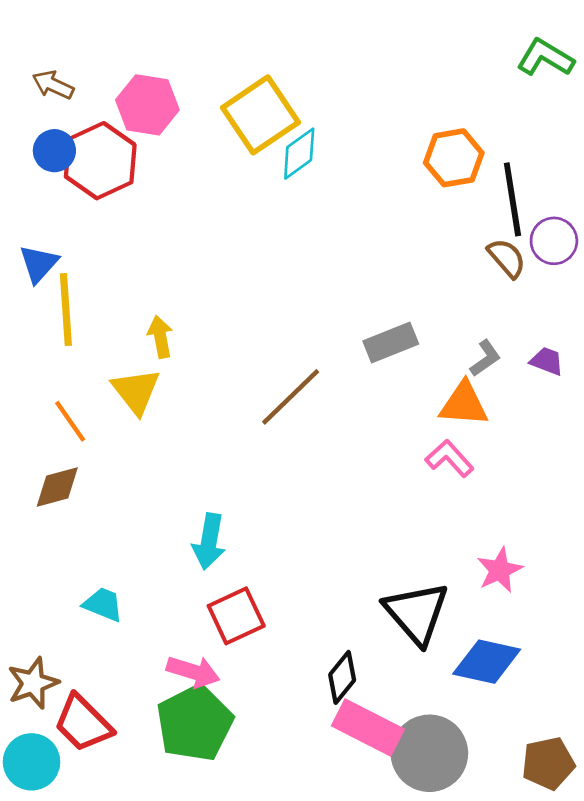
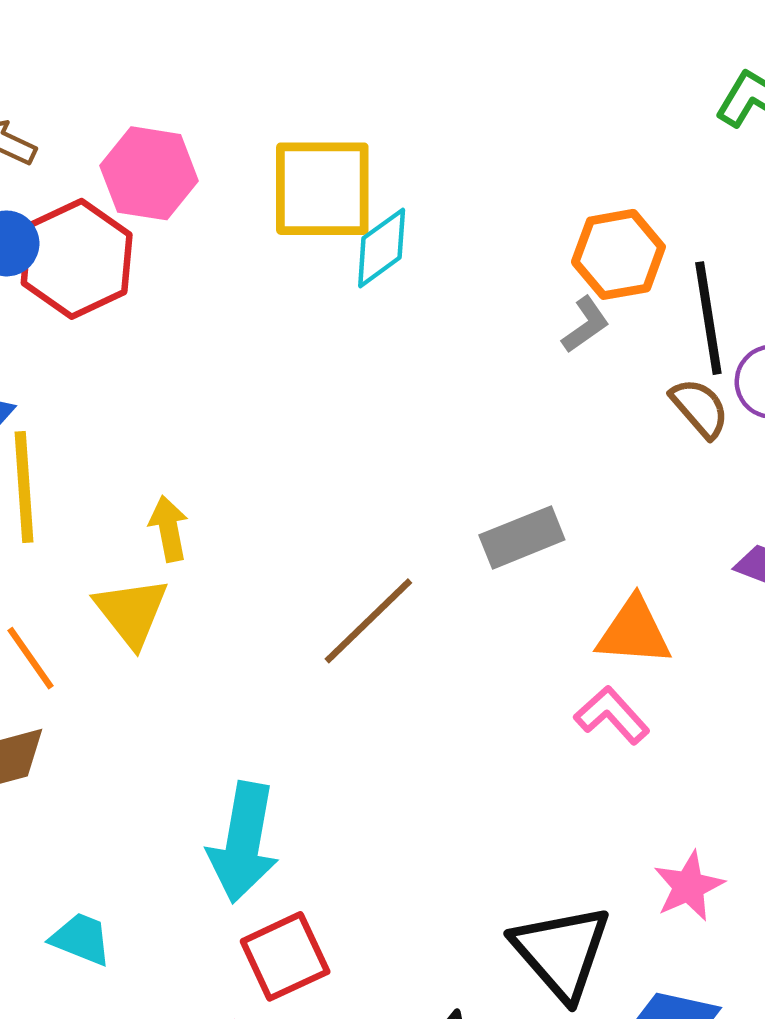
yellow square: (261, 115) -> (322, 189), turned 34
gray L-shape: (485, 358) -> (586, 325), moved
cyan arrow: (209, 541) -> (243, 842), size x1.4

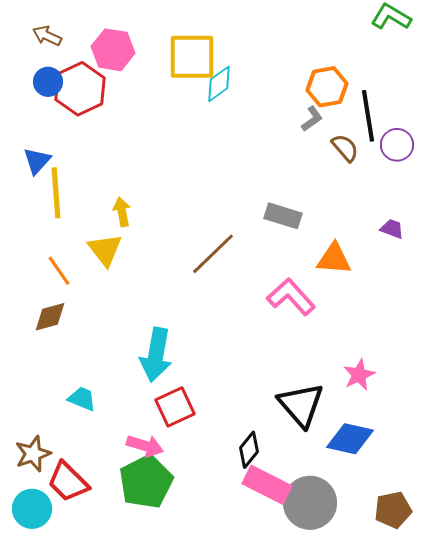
brown semicircle: (700, 408) -> (345, 148), moved
gray rectangle: (522, 537) -> (283, 216), turned 39
pink L-shape: (612, 715) -> (291, 297), moved, size x1.4

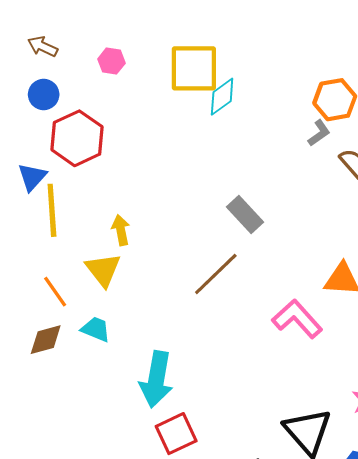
pink hexagon: (113, 50) -> (111, 61), size x0.6
red hexagon: (80, 89) -> (77, 138), moved
gray rectangle: (283, 216) -> (245, 214), moved, turned 30
cyan trapezoid: (82, 399) -> (96, 329), moved

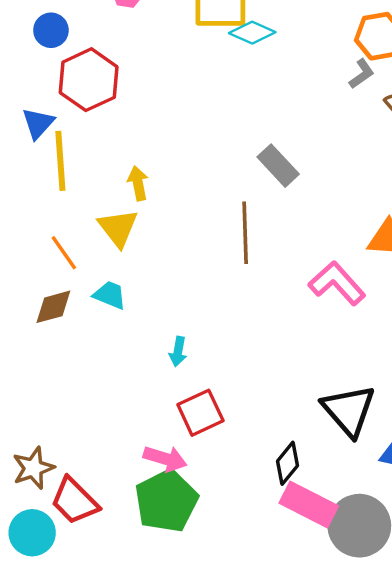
cyan diamond: (222, 97) -> (252, 33), turned 60
brown line: (216, 274) -> (245, 233), turned -48
cyan arrow: (156, 379) -> (178, 352), size x0.5

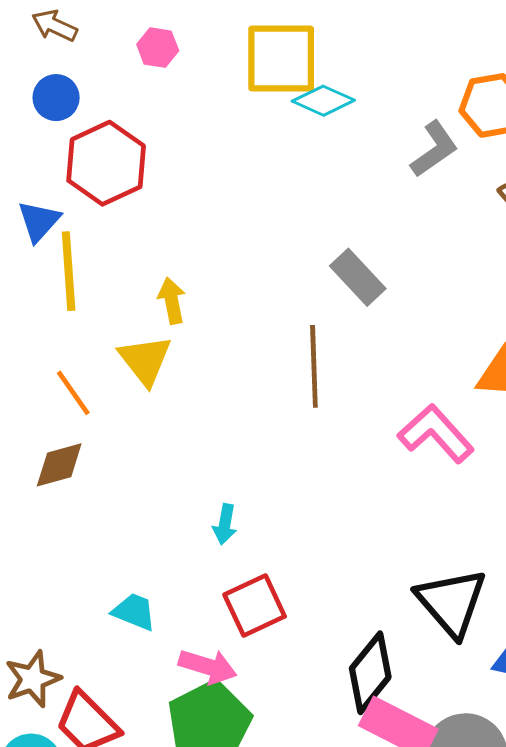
gray L-shape: (362, 74) -> (434, 149), moved, size x1.4
cyan trapezoid: (110, 295) -> (134, 612), moved
black diamond: (288, 463) -> (370, 673), size x1.4

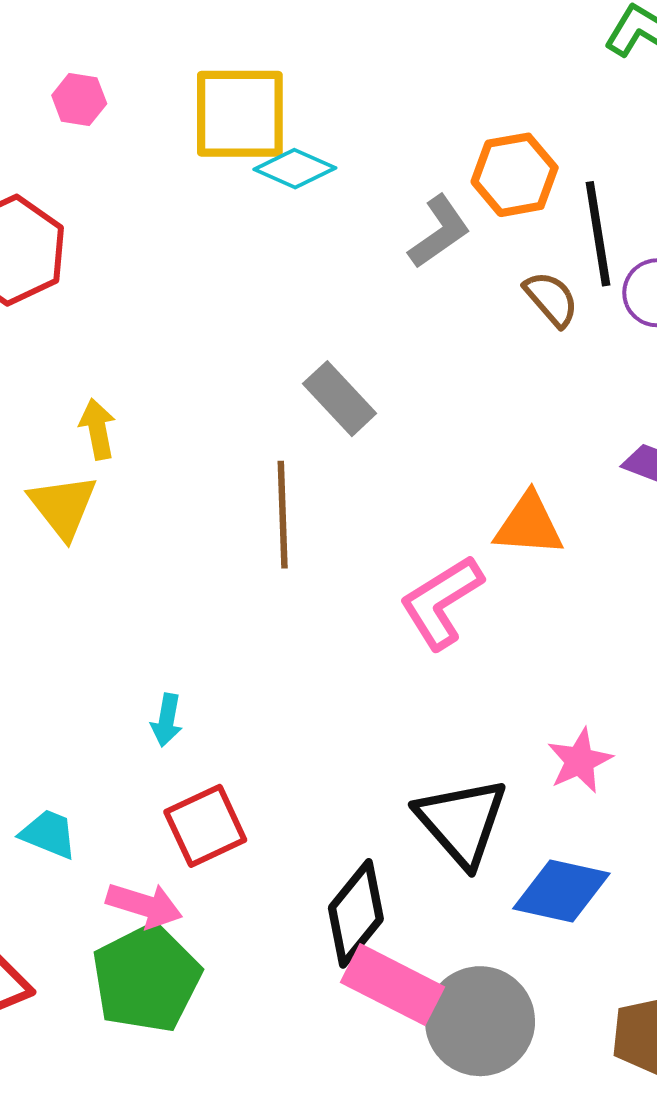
pink L-shape: (436, 434) -> (441, 602), turned -80

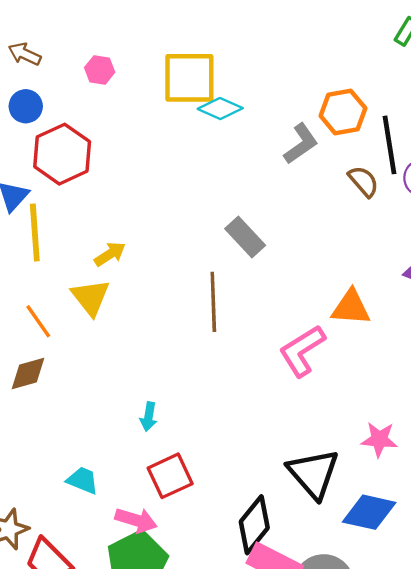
yellow arrow: (97, 429) -> (110, 254), turned 68
pink star: (580, 761) -> (379, 439), turned 30

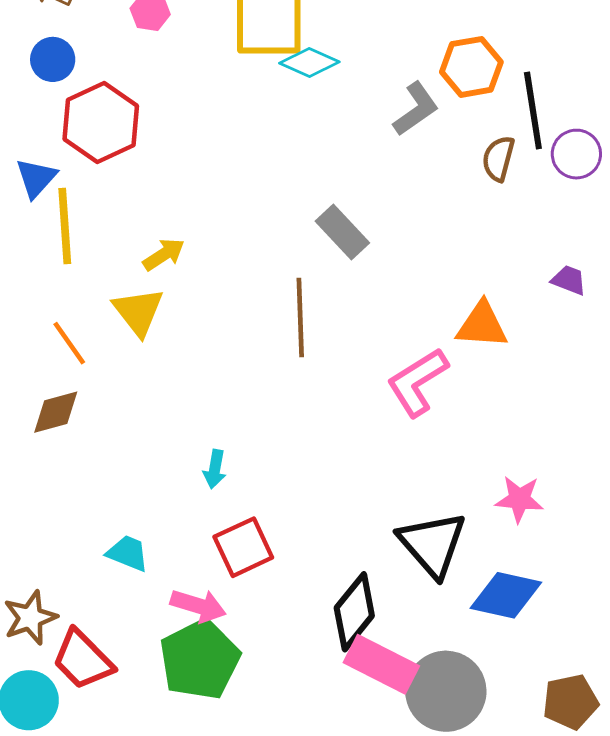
brown semicircle: (363, 181) -> (498, 159), turned -124

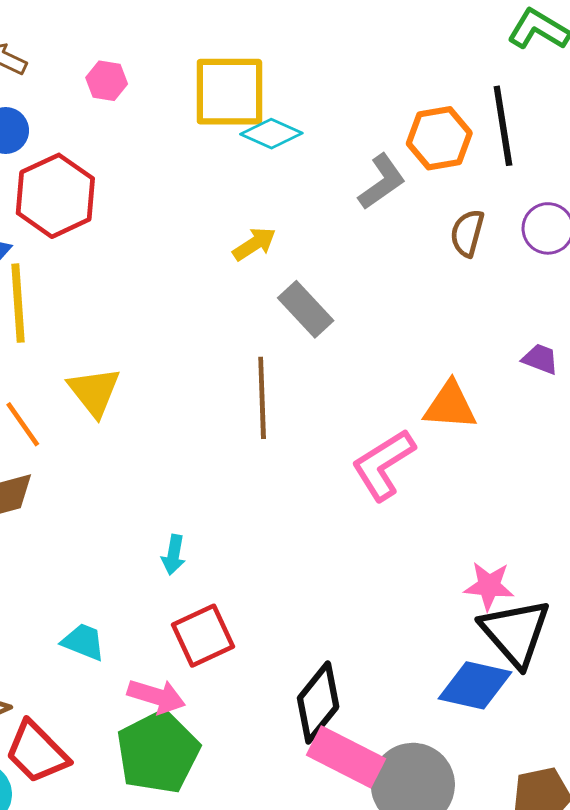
black line: (533, 110) -> (503, 126), moved
yellow arrow: (164, 255) -> (254, 244), moved
black triangle: (432, 544) -> (515, 633), moved

